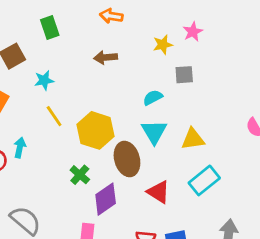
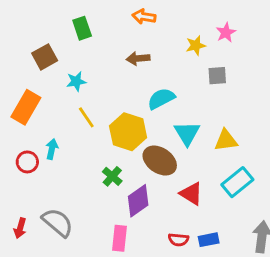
cyan semicircle: (153, 98) -> (161, 99), moved, size x1.4
brown ellipse: (127, 159) -> (160, 161), turned -40

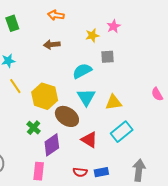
cyan semicircle: (161, 99) -> (82, 71), moved

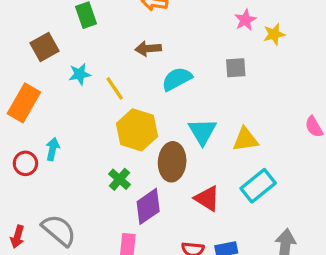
yellow star: (92, 35) -> (274, 34), moved
cyan semicircle: (82, 71) -> (177, 79), moved
yellow line: (15, 86) -> (115, 88), moved
brown ellipse: (67, 116) -> (172, 162), turned 60

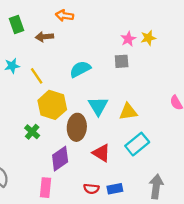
pink star: (245, 20) -> (128, 39), moved
brown arrow: (148, 49) -> (44, 37), moved
green cross: (119, 179) -> (32, 132), moved

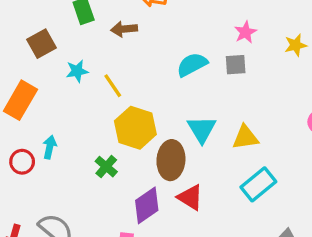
yellow star: (148, 38) -> (296, 45), moved
cyan semicircle: (80, 69) -> (192, 65), moved
red triangle: (101, 153) -> (190, 197), moved

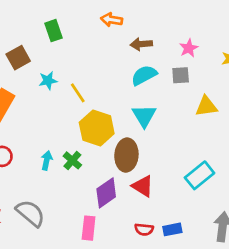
brown arrow: (124, 29) -> (141, 44), moved
cyan triangle: (202, 129) -> (144, 116), moved
yellow triangle: (245, 137) -> (206, 106), moved
cyan arrow: (50, 147) -> (47, 160), moved

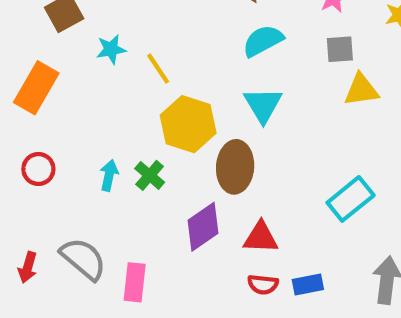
gray square: (181, 75) -> (340, 49), moved
red triangle: (143, 186) -> (261, 237), moved, turned -30
pink rectangle: (89, 228) -> (135, 282), moved

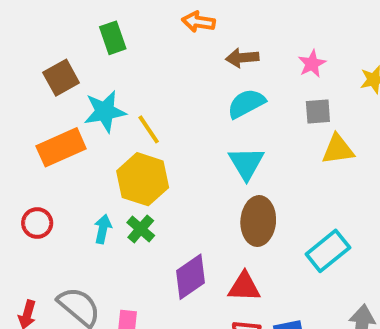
cyan star: (111, 49) -> (105, 111), size x1.5
orange rectangle: (36, 88) -> (61, 147), moved, turned 36
yellow hexagon: (188, 124) -> (143, 179), moved
brown ellipse: (235, 167) -> (258, 221), moved

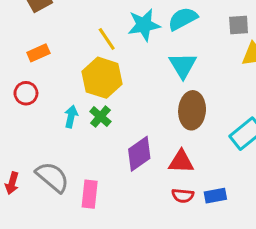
cyan star: (105, 111) -> (144, 25), moved
orange rectangle: (61, 147) -> (38, 53), size x0.6
red circle: (37, 223) -> (26, 93), moved

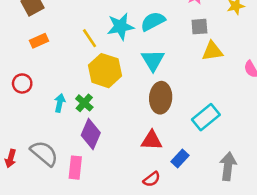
orange rectangle: (38, 53) -> (39, 41), moved
yellow hexagon: (102, 78) -> (105, 71), moved
purple diamond: (139, 154) -> (91, 134), moved, turned -32
red semicircle: (183, 196) -> (152, 179), moved, turned -42
blue rectangle: (215, 196) -> (180, 159), moved, turned -36

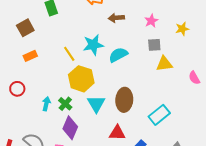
cyan semicircle: (153, 21) -> (118, 55), moved
cyan triangle: (153, 60) -> (96, 104), moved

